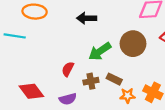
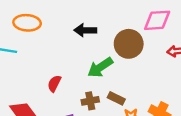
brown circle: (133, 44) -> (129, 44), moved
red semicircle: (68, 69) -> (54, 83), moved

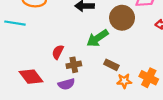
brown cross: (90, 101) -> (74, 65), moved

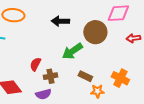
orange cross: (149, 78) -> (120, 78), moved

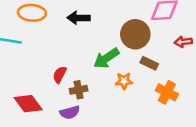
black arrow: (60, 21) -> (79, 18), moved
brown rectangle: (85, 76) -> (149, 63), moved
orange star: (97, 91) -> (124, 81), moved

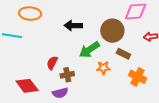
black arrow: (79, 18) -> (73, 26), moved

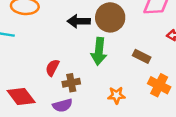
brown circle: (112, 31) -> (110, 17), moved
green arrow: (89, 50) -> (99, 51), turned -50
orange star: (103, 68) -> (116, 95), moved

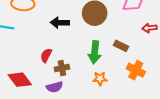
black arrow: (79, 21) -> (60, 23), moved
green arrow: (99, 51) -> (95, 52), moved

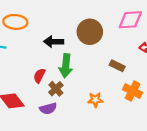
green arrow: (95, 52) -> (66, 66), moved
brown cross: (62, 68) -> (56, 89), turned -32

